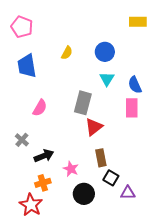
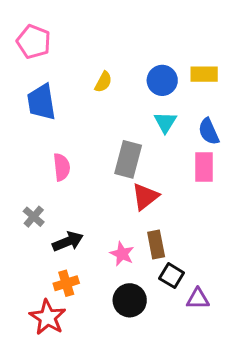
yellow rectangle: (138, 22) -> (204, 74), moved
pink semicircle: (40, 108) -> (62, 167), turned -36
pink star: (71, 169) -> (122, 254), moved

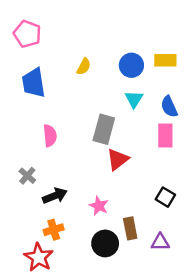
brown rectangle: (156, 245) -> (130, 228), moved
black square: (172, 276) -> (165, 197), moved

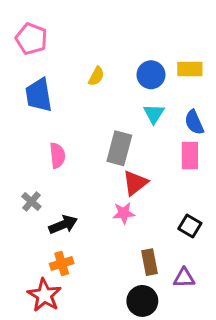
pink star: (99, 206) -> (124, 213), moved, turned -30
black circle: (105, 243) -> (142, 301), moved

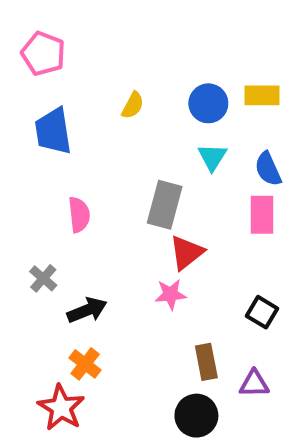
orange cross: (62, 263) -> (85, 364), turned -35

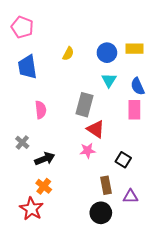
red triangle: (186, 253) -> (96, 129), turned -48
black square: (262, 312) -> (123, 160), moved

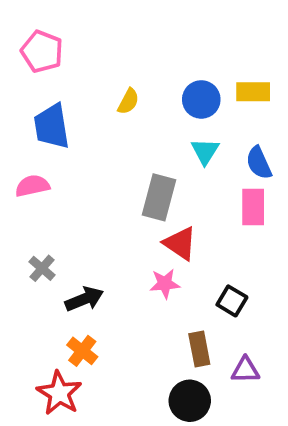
pink semicircle: (41, 110) -> (32, 186), moved, turned -96

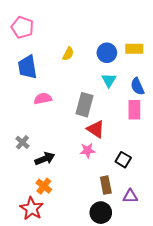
pink semicircle: (32, 186) -> (43, 99), moved

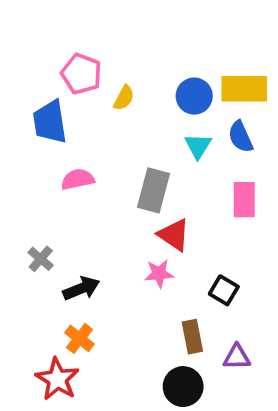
pink pentagon: (22, 27) -> (81, 74), moved
yellow rectangle: (134, 49) -> (244, 89), size x1.4
blue semicircle: (137, 86) -> (240, 137), moved

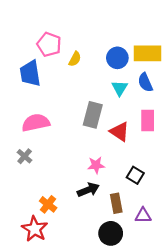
pink semicircle: (78, 179) -> (36, 123), moved, size x1.4
red triangle: (174, 235) -> (120, 132), moved
black arrow: (81, 288) -> (88, 190), moved

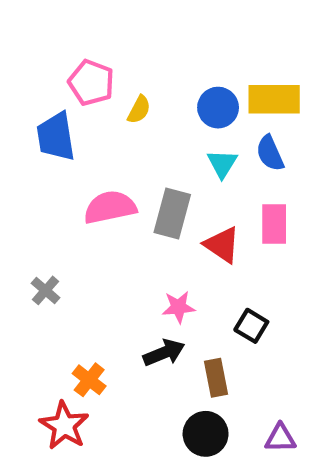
pink semicircle: (36, 123) -> (110, 207), moved
purple triangle: (143, 216) -> (280, 438), moved

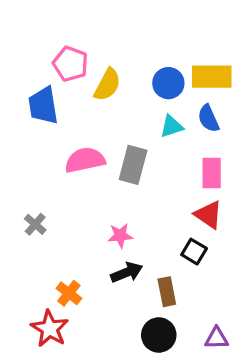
yellow semicircle: (139, 110) -> (107, 85), size x1.5
cyan triangle: (222, 164) -> (172, 126), turned 40
red triangle: (222, 245) -> (208, 215), moved
pink star: (179, 307) -> (120, 236), moved

